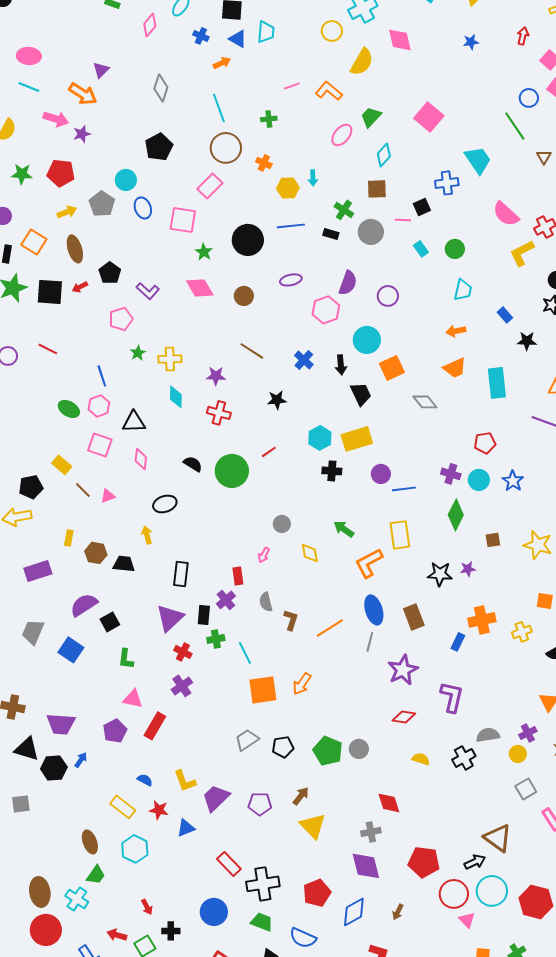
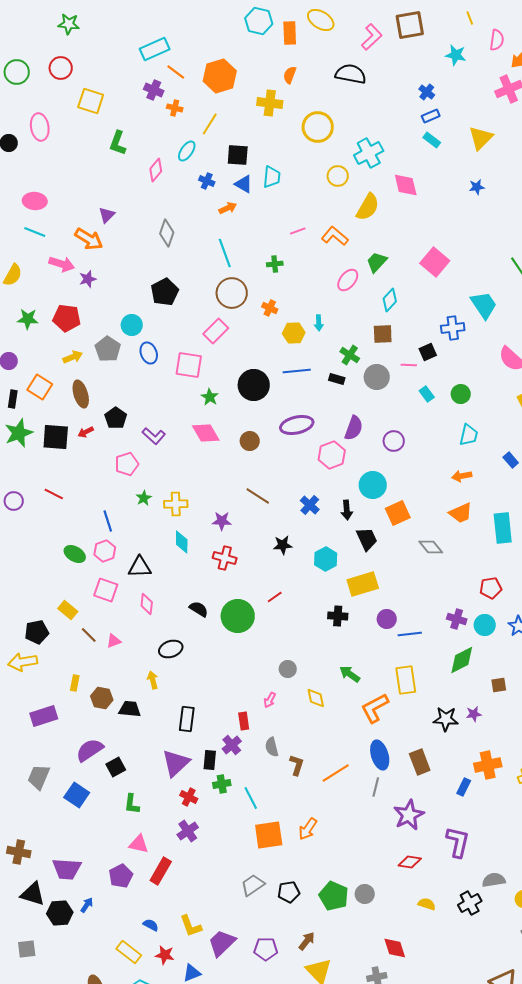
purple ellipse: (291, 280) -> (297, 425), size x1.5
cyan hexagon: (320, 438) -> (326, 559), moved
green diamond: (456, 515) -> (462, 660), turned 36

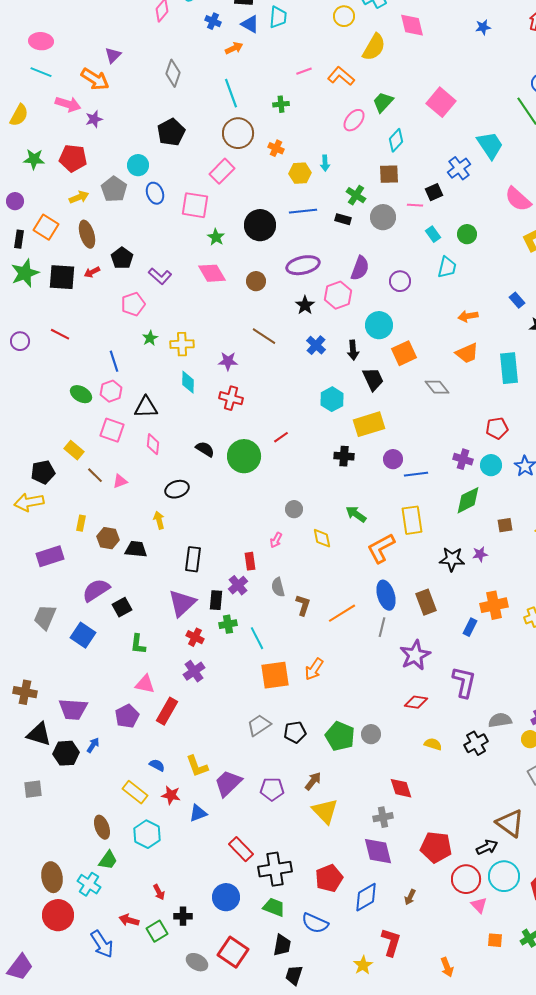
blue cross: (453, 328) -> (459, 168), turned -30
cyan trapezoid: (469, 435) -> (447, 267), moved
black star: (283, 545) -> (305, 305), moved, turned -30

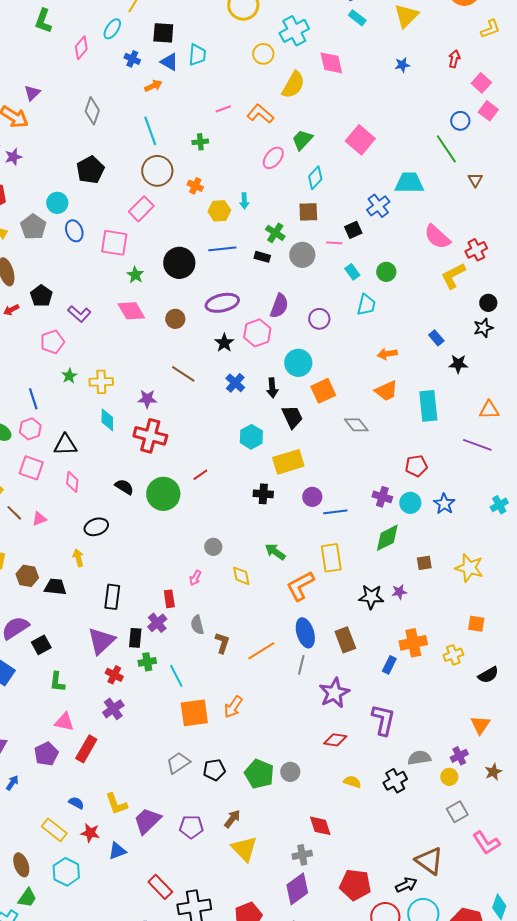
cyan trapezoid: (490, 145) -> (409, 183), turned -56
red cross: (231, 398) -> (150, 436), size x1.4
purple diamond: (378, 851) -> (297, 889), turned 68

